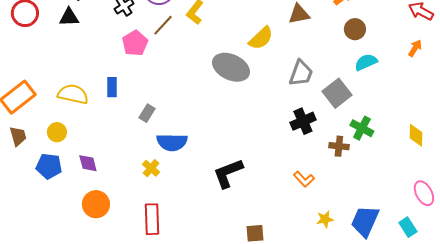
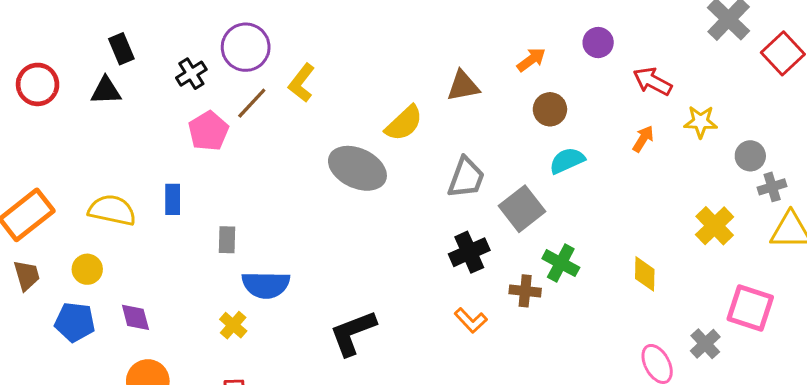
gray rectangle: (147, 113) -> (227, 240), turned -30
orange L-shape: (304, 179) -> (471, 320), moved

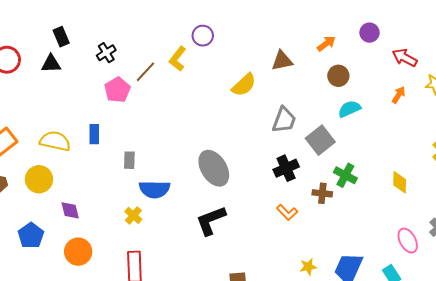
purple circle: (246, 47) -> (203, 36), moved, size x0.7
gray ellipse: (357, 168) -> (214, 168), moved, turned 33
yellow circle: (87, 269) -> (39, 179), size x1.4
blue pentagon: (75, 322) -> (31, 236), moved, turned 30

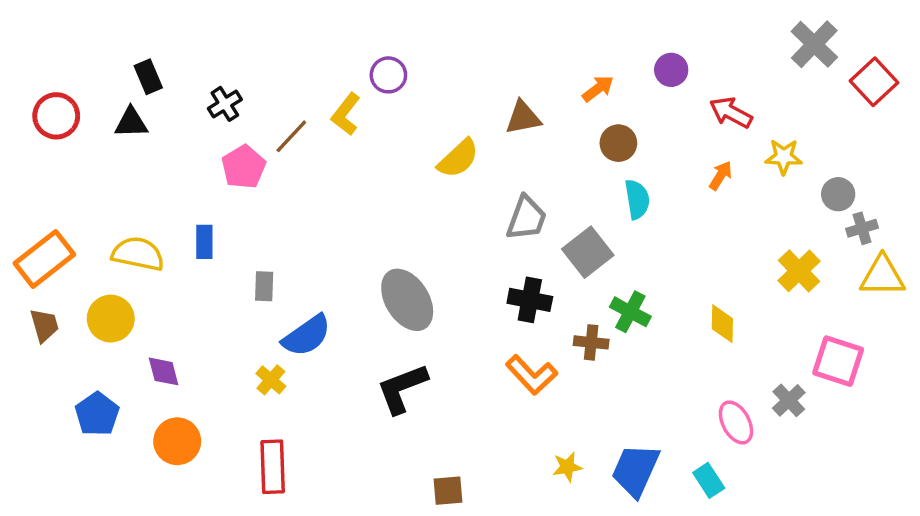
cyan semicircle: (349, 109) -> (637, 199), turned 105
black cross: (286, 168) -> (530, 300), turned 35
blue semicircle: (155, 189) -> (307, 336), turned -36
orange L-shape: (287, 212) -> (532, 375), size x1.4

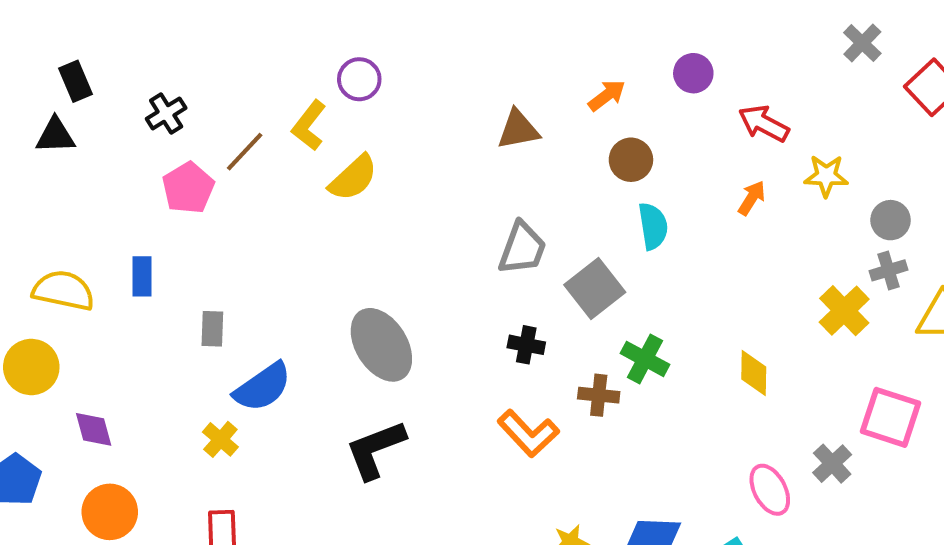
gray cross: (814, 44) -> (862, 43), size x0.7
yellow semicircle: (458, 158) -> (353, 178), moved
gray cross: (862, 228) -> (889, 270), moved
black cross: (530, 300) -> (526, 345), size x0.7

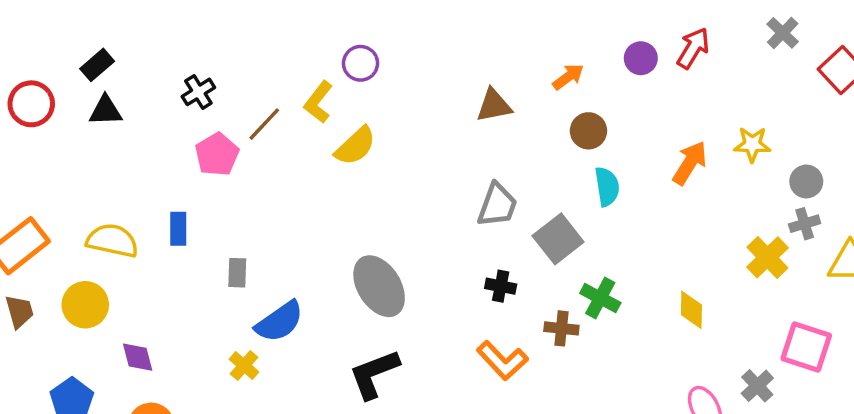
black rectangle: (76, 81) -> (97, 65), moved, turned 72
red arrow: (764, 124) -> (693, 48), moved, turned 93
orange arrow: (752, 198) -> (690, 163), size x1.5

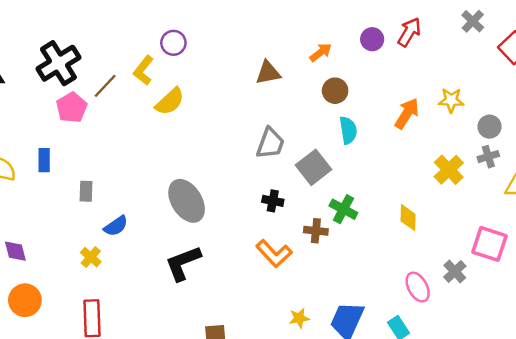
black cross: (198, 92) -> (58, 63), size x1.8
yellow cross: (767, 257) -> (449, 170), moved
blue semicircle: (279, 322) -> (116, 226), size x0.7

